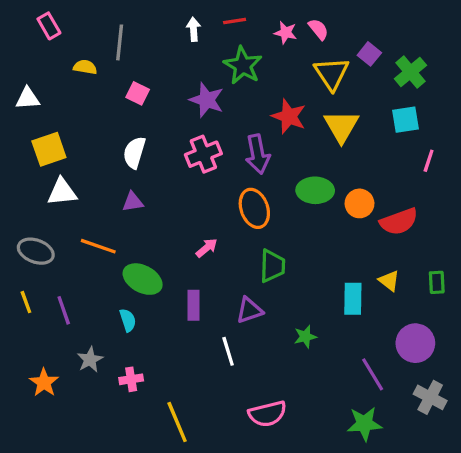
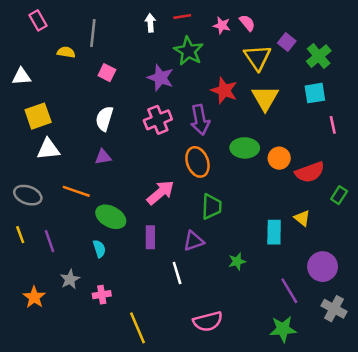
pink line: (429, 161) -> (333, 125), turned -30
pink arrow: (207, 248) -> (161, 193), size x1.6
green rectangle: (437, 282) -> (339, 195), moved, turned 36

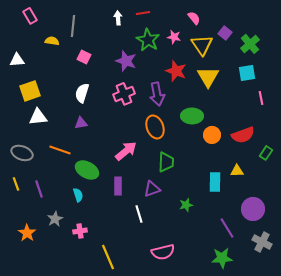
pink star: (222, 25) -> (174, 37), moved
orange circle: (279, 158) -> (212, 135), moved
yellow triangle: (302, 218) -> (237, 171), turned -40

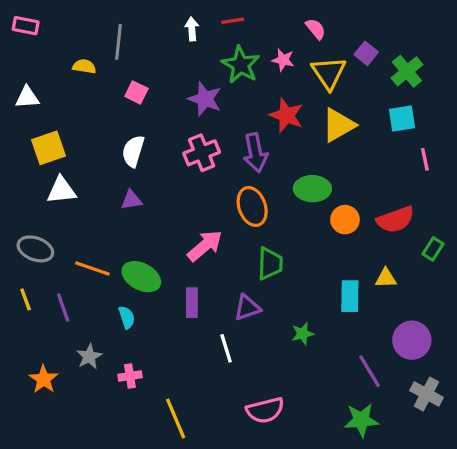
pink rectangle: (30, 16) -> (26, 26), moved, turned -49
yellow triangle: (208, 77) -> (338, 125), turned 30
orange line: (60, 150) -> (92, 268), moved

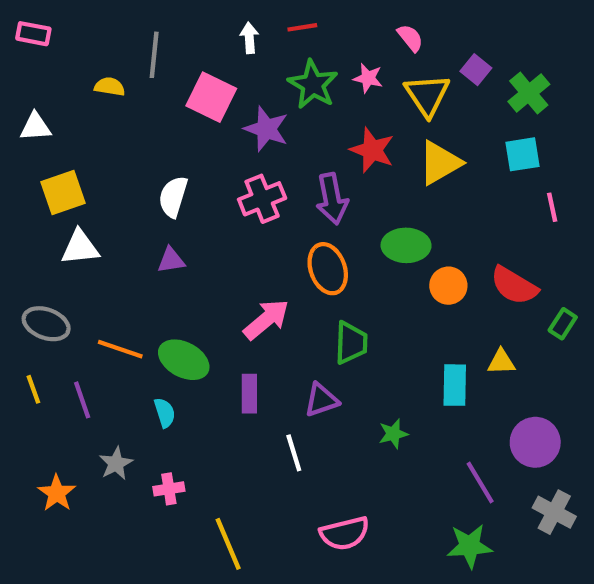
pink square: (136, 92) -> (211, 97), moved, size x1.6
red semicircle: (396, 220) -> (514, 286), turned 51

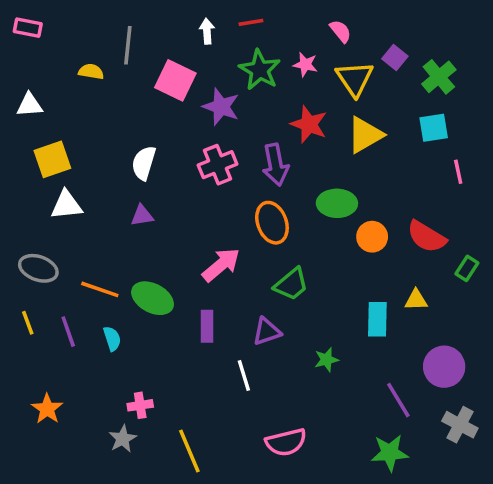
green trapezoid: (351, 343) -> (291, 284), turned 48
cyan semicircle: (165, 413) -> (112, 339), moved
gray star: (116, 463) -> (123, 439), moved

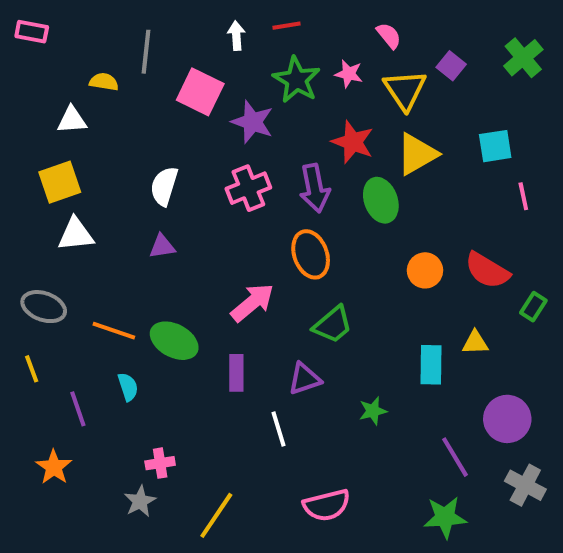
green cross: (439, 77) -> (523, 58), moved
white triangle: (30, 105) -> (72, 120), moved
green ellipse: (337, 203) -> (381, 200), moved, turned 69
purple line: (68, 332) -> (78, 409), moved
yellow line: (189, 451) -> (216, 515), turned 57

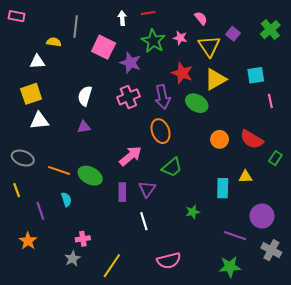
green ellipse: (381, 200) -> (197, 103), turned -40
purple triangle: (305, 379) -> (147, 189), moved, turned -36
purple line: (455, 457) -> (235, 236), turned -40

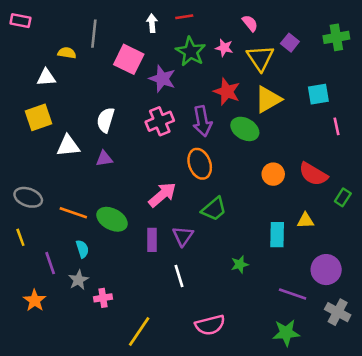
green cross: (270, 30) -> (336, 37), turned 30
white triangle: (39, 121) -> (68, 146), moved
gray star: (72, 258) -> (78, 280), moved

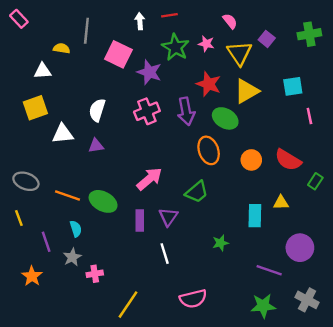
pink rectangle: (20, 21) -> (19, 19), turned 36
orange ellipse: (200, 164) -> (209, 150), moved
gray cross: (338, 312) -> (307, 300), moved

